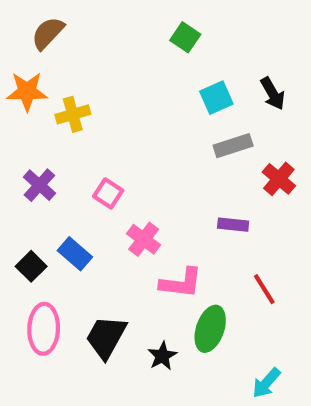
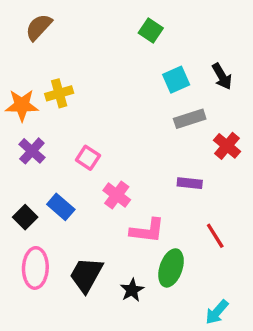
orange star: (27, 91) -> (22, 105), moved

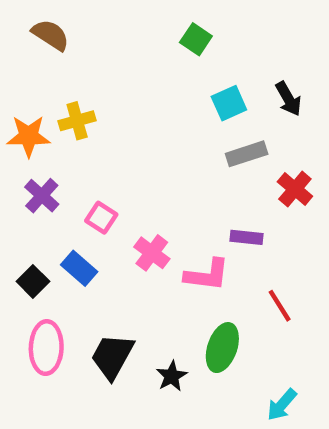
brown semicircle: (39, 27) -> (51, 35), turned 80
pink square: (88, 158) -> (101, 218), moved
pink L-shape: (147, 231) -> (207, 275), moved

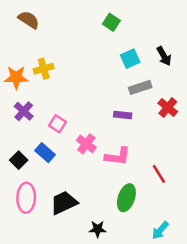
purple rectangle: (247, 237) -> (123, 115), moved
black trapezoid: (112, 356) -> (64, 203), turned 36
black star: (172, 376) -> (98, 229), moved, turned 30

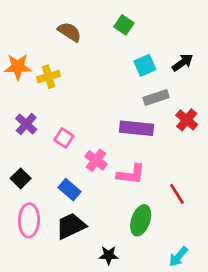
brown semicircle: (29, 20) -> (69, 32), moved
black arrow: (164, 56) -> (183, 63), turned -96
orange star: (16, 77) -> (18, 67), moved
purple rectangle: (123, 115) -> (136, 128), size x1.6
blue rectangle: (45, 153) -> (69, 190), moved

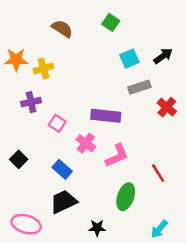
purple cross: (26, 124) -> (31, 102), moved, turned 36
purple rectangle: (136, 128) -> (106, 116), moved
pink L-shape: (131, 174) -> (117, 156), turned -30
pink ellipse: (29, 220) -> (26, 224), moved, turned -76

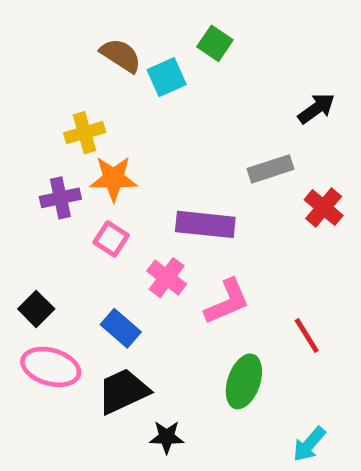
cyan square: (129, 59) -> (167, 77), moved
orange star: (16, 60) -> (114, 179), moved
pink ellipse: (26, 224) -> (51, 367), moved
black star: (97, 228) -> (167, 437), moved

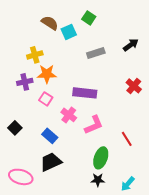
gray rectangle: (270, 169) -> (96, 53), moved
pink ellipse: (51, 367) -> (21, 177), moved
black star: (167, 437) -> (98, 180), moved

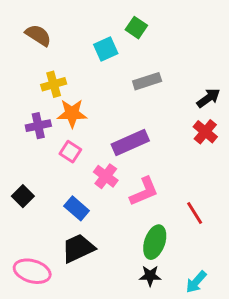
brown semicircle: (50, 23) -> (38, 35), moved
black arrow: (131, 45) -> (208, 98), moved
purple rectangle: (85, 93) -> (130, 142), turned -30

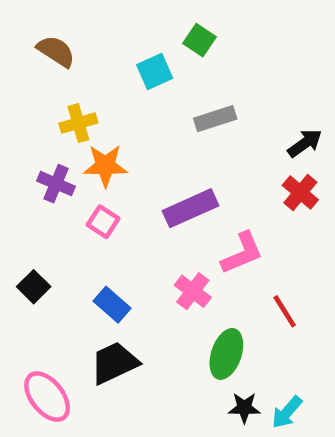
purple cross: (38, 126) -> (56, 184), turned 35
pink cross: (106, 176) -> (193, 291), moved
pink L-shape: (144, 192) -> (242, 253), moved
pink ellipse: (32, 271) -> (47, 397), turned 36
black star: (150, 276) -> (244, 408), moved

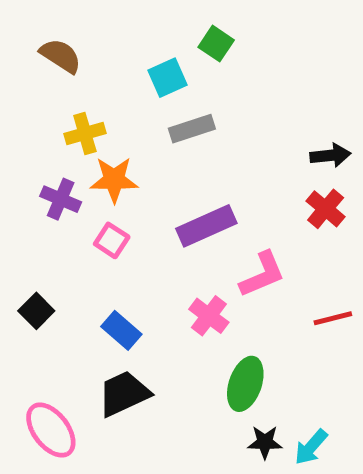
gray rectangle: (215, 119) -> (192, 129), moved
black arrow: (305, 143) -> (330, 155), turned 30
red line: (285, 311) -> (333, 318), moved, turned -72

